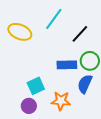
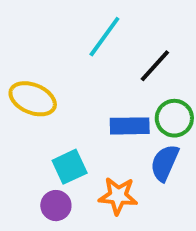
yellow ellipse: (20, 32) -> (33, 99), moved

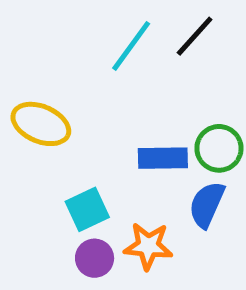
black line: (155, 66) -> (195, 36), moved
purple circle: (56, 206) -> (95, 258), moved

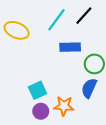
yellow ellipse: (41, 124) -> (17, 30), moved
blue rectangle: (163, 158) -> (70, 47), moved

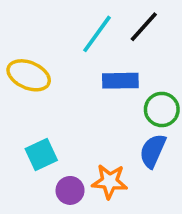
yellow ellipse: (17, 30) -> (29, 75), moved
cyan square: (38, 90) -> (41, 154), moved

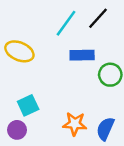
blue semicircle: (153, 151) -> (105, 129), moved
purple circle: (70, 190) -> (17, 130), moved

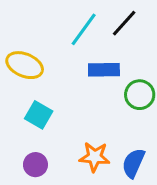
cyan square: (28, 105) -> (39, 115), moved, turned -35
purple circle: (17, 130) -> (35, 165), moved

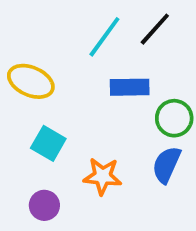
orange star: (95, 157) -> (103, 176), moved
blue semicircle: (133, 163) -> (166, 165), moved

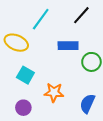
cyan line: (104, 37) -> (41, 19), moved
blue semicircle: (166, 165) -> (87, 104), moved

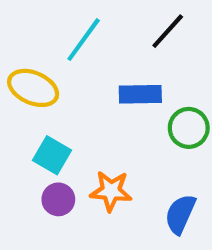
purple circle: (23, 108) -> (58, 199), moved

